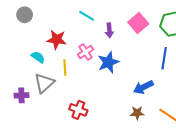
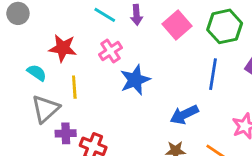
purple arrow: (109, 30) -> (136, 15), moved
pink cross: (86, 52) -> (110, 51), moved
purple cross: (21, 95) -> (66, 133), moved

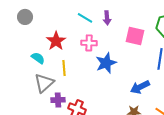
pink square: (177, 25) -> (135, 36), moved, turned -36
red star: (63, 48) -> (56, 41), turned 30
pink cross: (110, 51) -> (89, 43), turned 35

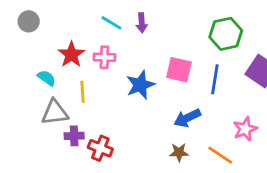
pink square: (135, 36) -> (179, 70), moved
pink cross: (89, 43) -> (104, 57), moved
gray triangle: (44, 83) -> (55, 112), turned 35

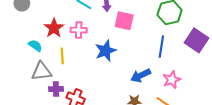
pink square: (179, 70) -> (124, 21), moved
pink star: (245, 129) -> (172, 80), moved

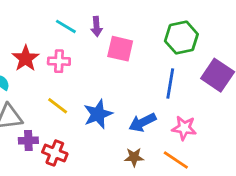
blue star: (106, 51) -> (98, 114), moved
yellow line: (62, 56) -> (58, 106), moved, turned -49
pink star: (172, 80) -> (184, 128), turned 30

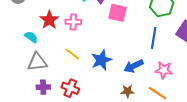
purple cross: (28, 140) -> (43, 87), moved

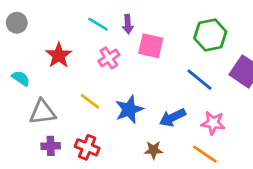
pink cross: (73, 22) -> (109, 58), moved, turned -35
cyan semicircle: (31, 37) -> (21, 78), moved
blue line: (154, 38) -> (199, 80), turned -60
brown star: (128, 91) -> (153, 150), moved

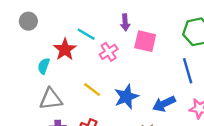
cyan line: (98, 24) -> (86, 34), moved
cyan semicircle: (21, 78) -> (44, 66), moved, turned -105
blue line: (199, 80) -> (188, 71), turned 35

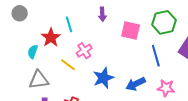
cyan line: (86, 34) -> (69, 24), turned 42
pink square: (145, 41) -> (131, 30), moved
pink cross: (109, 52) -> (84, 51), moved
yellow line: (92, 90) -> (68, 65), moved

